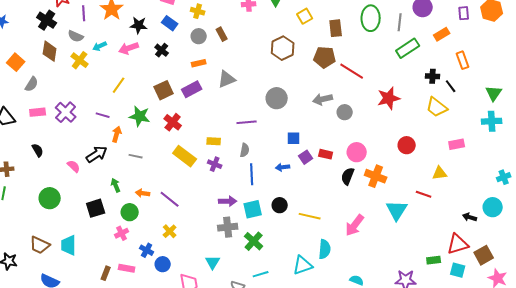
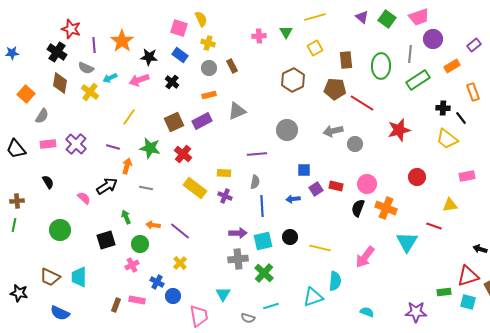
purple rectangle: (464, 13) -> (474, 45), turned 56
green ellipse: (371, 18) -> (381, 66), moved

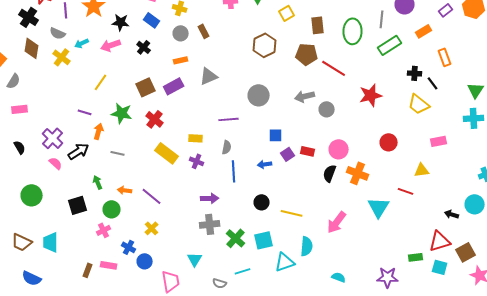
purple cross: (76, 144) -> (53, 138), moved
cyan square: (263, 241) -> (264, 240), moved

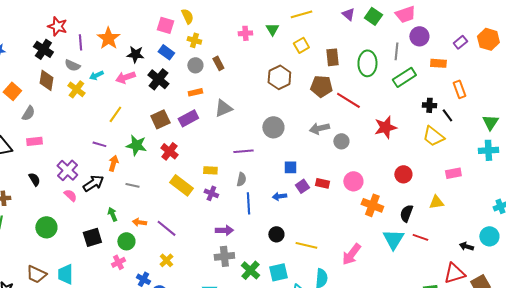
orange rectangle: (424, 31) -> (438, 63), turned 35
black cross: (144, 47) -> (158, 79), size x1.5
black semicircle: (330, 173) -> (406, 213), moved
red line: (406, 191) -> (420, 237), moved

